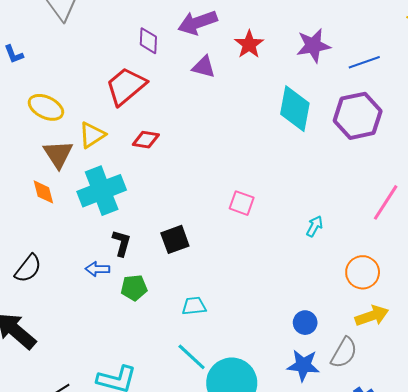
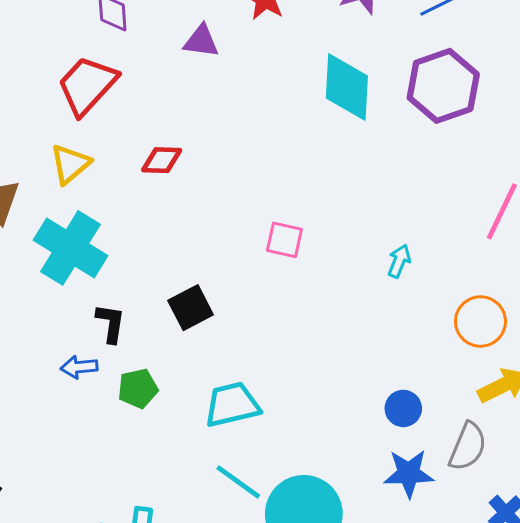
yellow triangle: (92, 135) -> (70, 164), moved
red diamond: (146, 140) -> (162, 160), moved
cyan cross: (102, 191) -> (70, 248), turned -30
cyan trapezoid: (194, 306) -> (232, 405), size x1.5

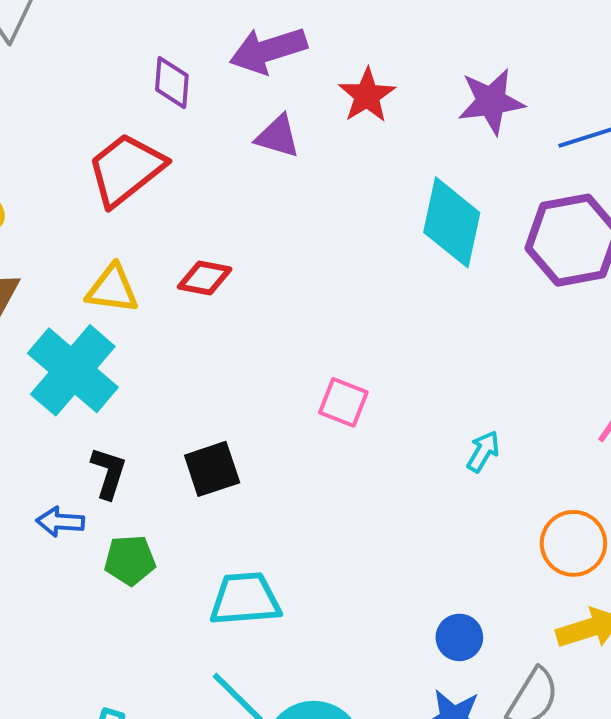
yellow triangle: (70, 164) -> (112, 289), moved, turned 39

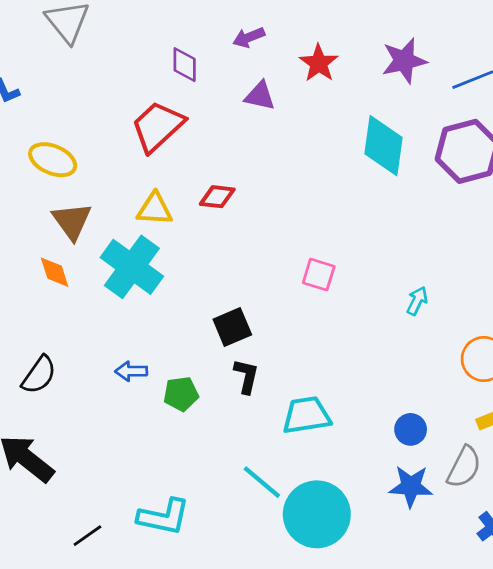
purple arrow: (268, 50) -> (249, 37), size x0.6
black L-shape: (109, 473) -> (246, 376), moved
cyan trapezoid: (245, 599) -> (307, 415), moved

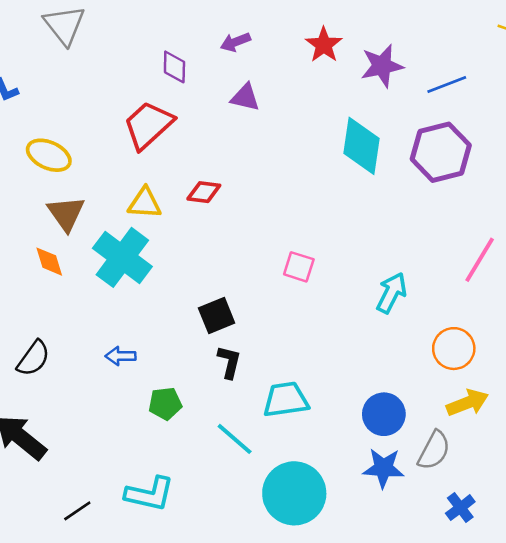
red star: (319, 63) -> (324, 45), moved
cyan arrow: (417, 301) -> (391, 293), size x1.5
green pentagon: (181, 394) -> (165, 404), moved
blue circle: (411, 429) -> (384, 414), size x1.4
cyan line: (262, 482) -> (235, 439), moved

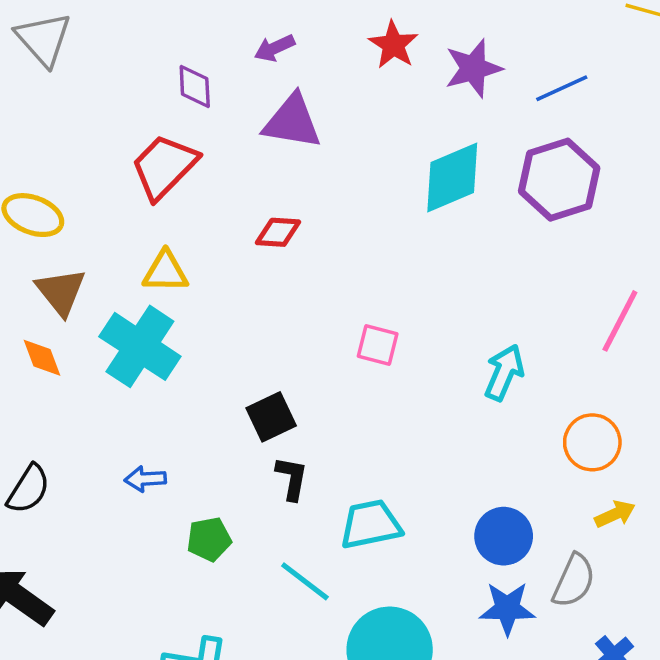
purple triangle: (245, 97) -> (292, 122), size x1.5
cyan diamond: (362, 146) -> (452, 177), turned 62
red diamond: (204, 192) -> (278, 232), moved
yellow arrow: (467, 403) -> (615, 514), size x0.7

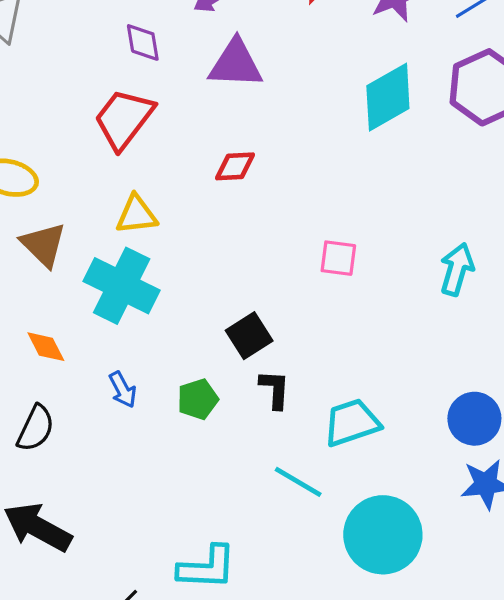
orange diamond: (42, 358) -> (46, 347), moved
blue arrow: (145, 479) -> (123, 390), moved, turned -108
green pentagon: (209, 539) -> (198, 399), moved

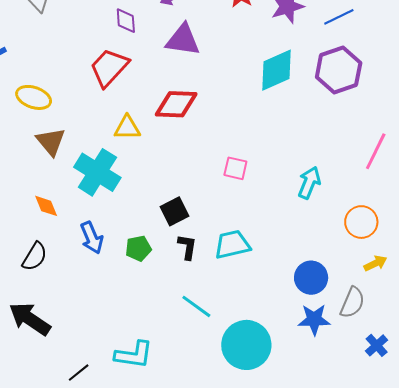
red diamond: (235, 166) -> (176, 104), size x1.6
yellow triangle: (137, 215) -> (127, 128), moved
blue arrow: (123, 390) -> (92, 238), size x1.4
cyan trapezoid: (352, 423) -> (232, 245), moved

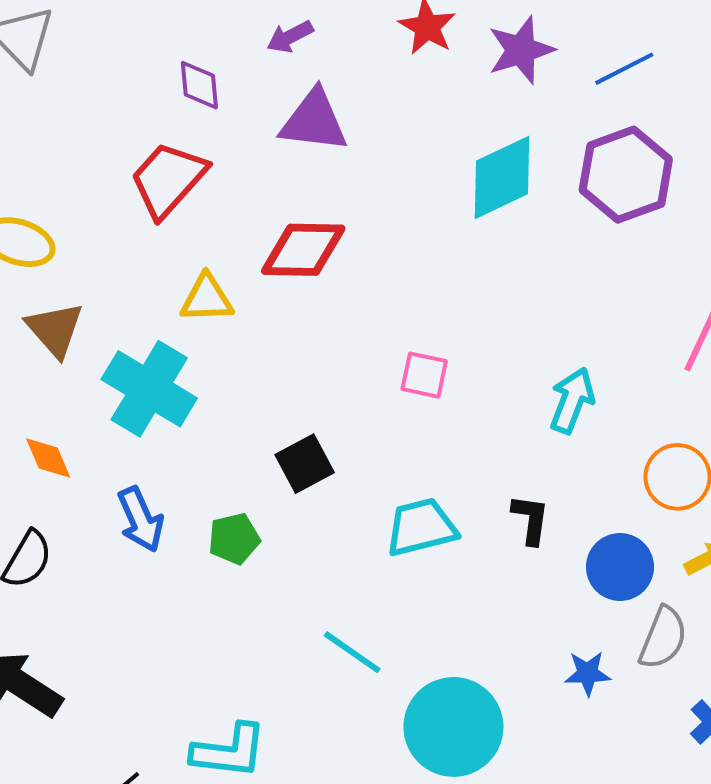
black L-shape: (187, 247) -> (531, 519), moved
blue circle: (311, 278) -> (620, 567), moved
blue star: (314, 320) -> (588, 673), size x0.7

